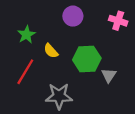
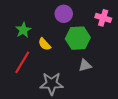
green hexagon: (87, 59) -> (78, 38), moved
gray triangle: (109, 75) -> (85, 65), moved, turned 40

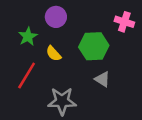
purple circle: (64, 14) -> (56, 17), moved
gray triangle: (85, 65) -> (102, 79), turned 48

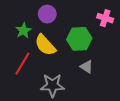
yellow semicircle: (53, 54) -> (45, 45), size x1.6

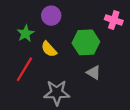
yellow semicircle: (45, 45) -> (49, 49), size x0.7

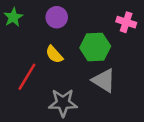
green star: (26, 33) -> (13, 17), moved
gray triangle: (94, 73) -> (104, 81), size x1.5

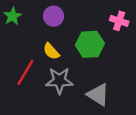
gray triangle: (104, 81) -> (98, 95), moved
gray star: (63, 103) -> (59, 81), moved

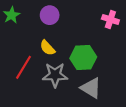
green hexagon: (90, 44) -> (83, 58), moved

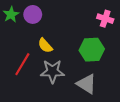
purple circle: (50, 15) -> (33, 14), moved
green hexagon: (83, 58) -> (92, 50), moved

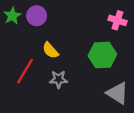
gray star: (52, 71) -> (59, 79), size x0.7
gray triangle: (87, 84) -> (117, 93), moved

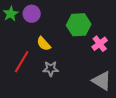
pink cross: (117, 20) -> (100, 44), moved, turned 35
green hexagon: (102, 55) -> (79, 25), moved

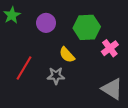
purple circle: (32, 14) -> (46, 23), moved
yellow semicircle: (44, 44) -> (67, 55), moved

